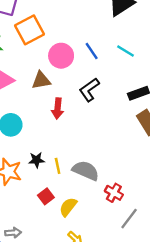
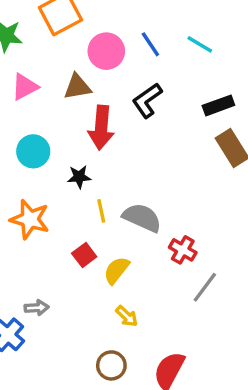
red arrow: (58, 108) -> (101, 128), size x1.4
black star: (36, 160) -> (79, 177), moved

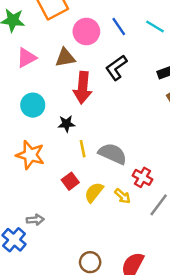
yellow arrow: (127, 316) -> (123, 196), moved

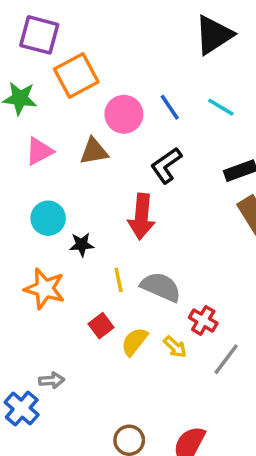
red arrow: (83, 88) -> (141, 216), moved
black star: (66, 124) -> (82, 245), moved

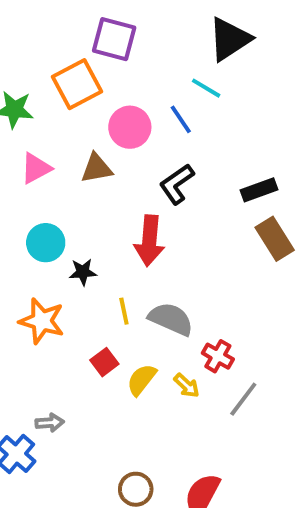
purple square: (39, 35) -> (114, 39), moved
cyan line: (221, 107) -> (206, 88), moved

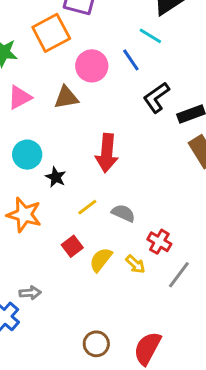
black L-shape: (177, 184) -> (156, 97), moved
black star: (83, 272) -> (56, 177), turned 30
yellow line: (124, 311) -> (87, 207), turned 65
gray semicircle: (171, 319) -> (123, 213), size x0.7

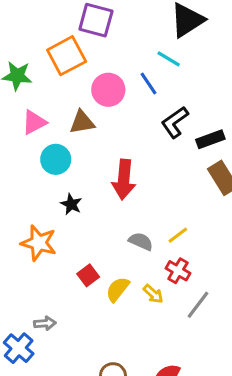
cyan circle: (27, 155) -> (56, 159), moved
yellow line: (87, 207) -> (178, 235), moved

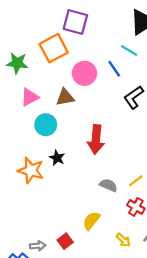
orange star: (39, 243) -> (31, 170), moved
red square: (88, 275) -> (65, 241), moved
yellow arrow: (153, 294) -> (123, 240), moved

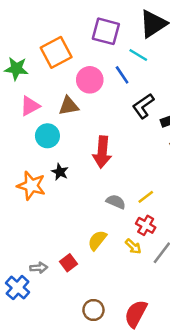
purple square: (75, 22) -> (106, 31), moved
yellow arrow: (123, 240) -> (133, 247), moved

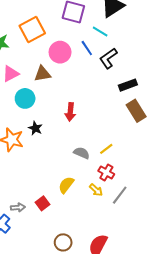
black L-shape: (143, 106) -> (108, 58), moved
red arrow: (102, 152) -> (70, 112), size x0.7

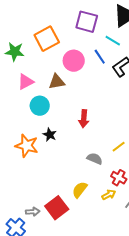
yellow line: (106, 149) -> (119, 147), moved
yellow arrow: (96, 190) -> (109, 195), turned -72
red square: (43, 203) -> (57, 208), size x1.6

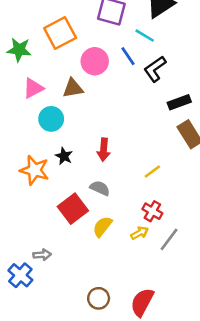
red arrow: (84, 119) -> (104, 150), moved
gray semicircle: (95, 159) -> (100, 188), moved
red square: (57, 208) -> (73, 209), moved

